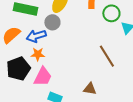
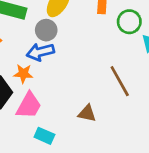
blue arrow: (36, 36) -> (40, 52), moved
brown triangle: (90, 89) -> (87, 113), moved

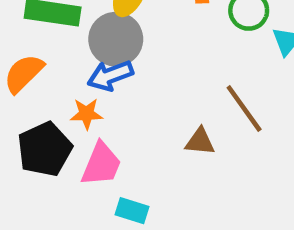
gray circle: (46, 30) -> (116, 39), size x1.5
brown triangle: (87, 113) -> (200, 142), moved

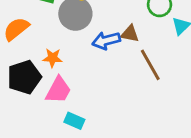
blue arrow: (110, 76) -> (106, 41), moved
brown triangle: (200, 142) -> (130, 34), moved

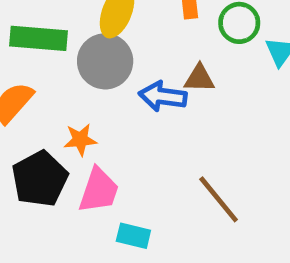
blue arrow: (106, 41) -> (163, 96), turned 32
brown line: (150, 65) -> (219, 199), moved

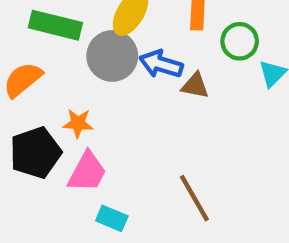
blue arrow: (163, 96) -> (161, 64), moved

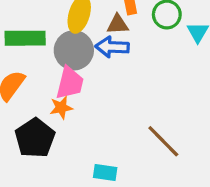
brown triangle: (195, 86) -> (118, 24), moved
pink trapezoid: (87, 172) -> (70, 83), moved

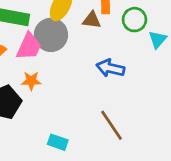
blue arrow: (112, 47) -> (110, 68), moved
pink trapezoid: (70, 83) -> (29, 46), moved

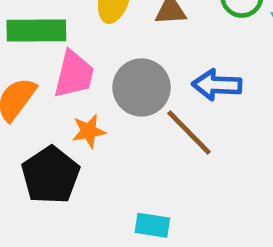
gray circle: (51, 35) -> (142, 87), moved
brown line: (111, 125) -> (189, 133), moved

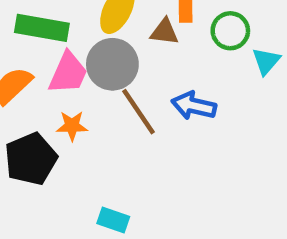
gray circle: (142, 87) -> (112, 64), moved
brown line: (189, 133) -> (139, 112), moved

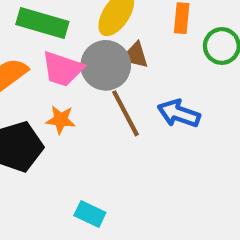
brown triangle: (164, 32) -> (135, 55), moved
pink trapezoid: (68, 73) -> (63, 69), turned 78

